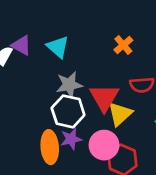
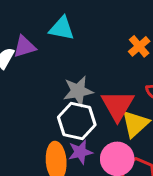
purple triangle: (21, 45) -> (24, 47), turned -45
cyan triangle: (58, 47) -> (62, 28), moved, turned -30

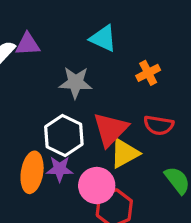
cyan triangle: (62, 28) -> (103, 38), moved
gray star: (78, 91) -> (76, 83), moved

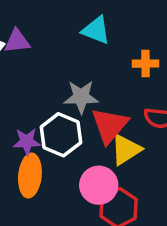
orange cross: (148, 73) -> (146, 64), turned 30
gray star: (76, 83) -> (81, 97), moved
purple star: (60, 169) -> (27, 141), moved

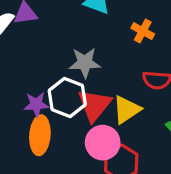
orange cross: (146, 64) -> (143, 31), turned 30
red triangle: (110, 125) -> (94, 105), moved

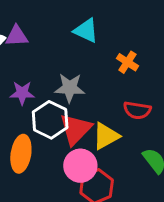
purple star: (36, 104) -> (22, 93), moved

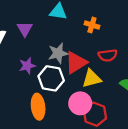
purple triangle: (17, 36) -> (25, 29), moved, turned -42
red triangle: (75, 129) -> (76, 62), moved, turned 30
yellow triangle: (106, 136) -> (92, 79), turned 30

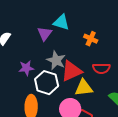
purple triangle: (25, 29) -> (45, 34), moved
gray star: (58, 53) -> (56, 60), turned 30

